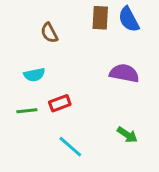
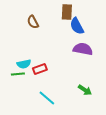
blue semicircle: (129, 19) -> (77, 26), moved
cyan semicircle: (34, 75) -> (24, 64), moved

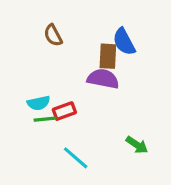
brown rectangle: (67, 12) -> (108, 56), moved
purple semicircle: (83, 49) -> (103, 79), moved
green line: (18, 74) -> (45, 119), moved

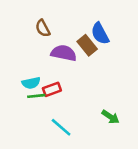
brown rectangle: (108, 56) -> (87, 45), turned -42
purple semicircle: (103, 79) -> (64, 53), moved

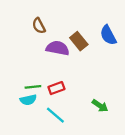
blue semicircle: (100, 33) -> (108, 35), moved
cyan semicircle: (31, 83) -> (28, 100), moved
red rectangle: (52, 89) -> (56, 88), moved

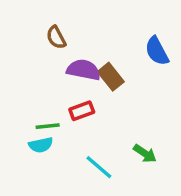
brown rectangle: (79, 41) -> (111, 77), moved
red rectangle: (56, 88) -> (82, 111), moved
cyan line: (55, 115) -> (99, 167), moved

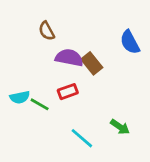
green line: (48, 126) -> (40, 104), turned 36
cyan semicircle: (41, 145) -> (20, 97), moved

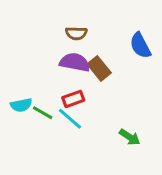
brown semicircle: (47, 31) -> (76, 33), moved, turned -60
cyan line: (82, 138) -> (70, 119), moved

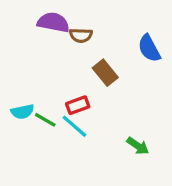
purple semicircle: (75, 62) -> (53, 22), moved

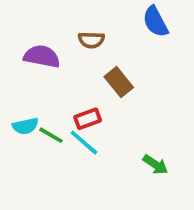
purple semicircle: (53, 22) -> (42, 56), moved
blue semicircle: (149, 48) -> (155, 22), moved

